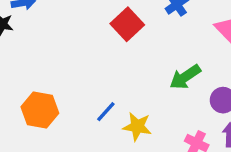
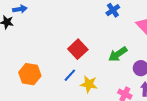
red square: (127, 24) -> (78, 49), moved

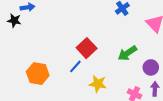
blue line: (70, 75) -> (75, 66), moved

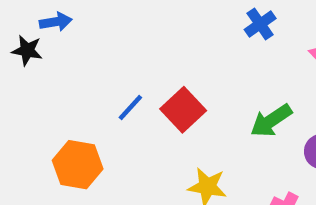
blue line: (75, 66) -> (130, 108), moved

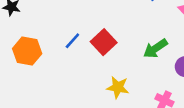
orange hexagon: (78, 165) -> (27, 51), moved

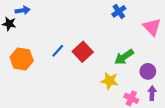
yellow star: (118, 87) -> (110, 81), moved

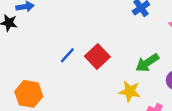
orange hexagon: (22, 59) -> (29, 94), moved

